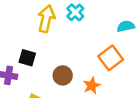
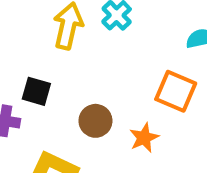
orange square: (111, 58) -> (176, 91), turned -30

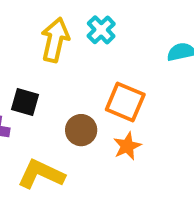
orange square: (176, 91) -> (125, 102), moved

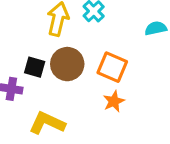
brown circle: (81, 130) -> (67, 64), moved, size x1.4

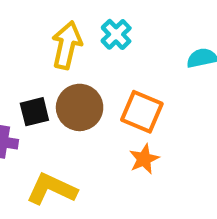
black square: (35, 67) -> (34, 112), turned -30

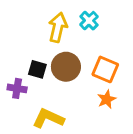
black square: (34, 112) -> (37, 69), turned 30

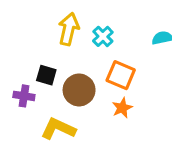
cyan cross: (89, 21) -> (103, 36), moved
brown circle: (66, 67) -> (79, 90), moved

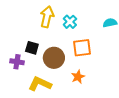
orange square: (121, 75) -> (82, 48), turned -30
orange star: (122, 108) -> (78, 77), moved

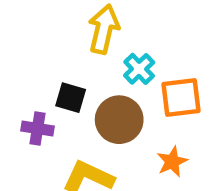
cyan cross: (70, 22) -> (139, 69), moved

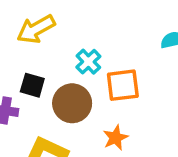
yellow arrow: (104, 29) -> (36, 29), moved, turned -132

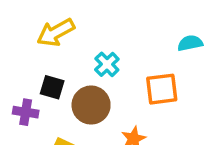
orange square: (123, 85) -> (162, 89), moved

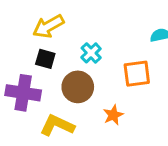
black square: (52, 87) -> (45, 59), moved
purple cross: (26, 112) -> (23, 93), size x1.6

